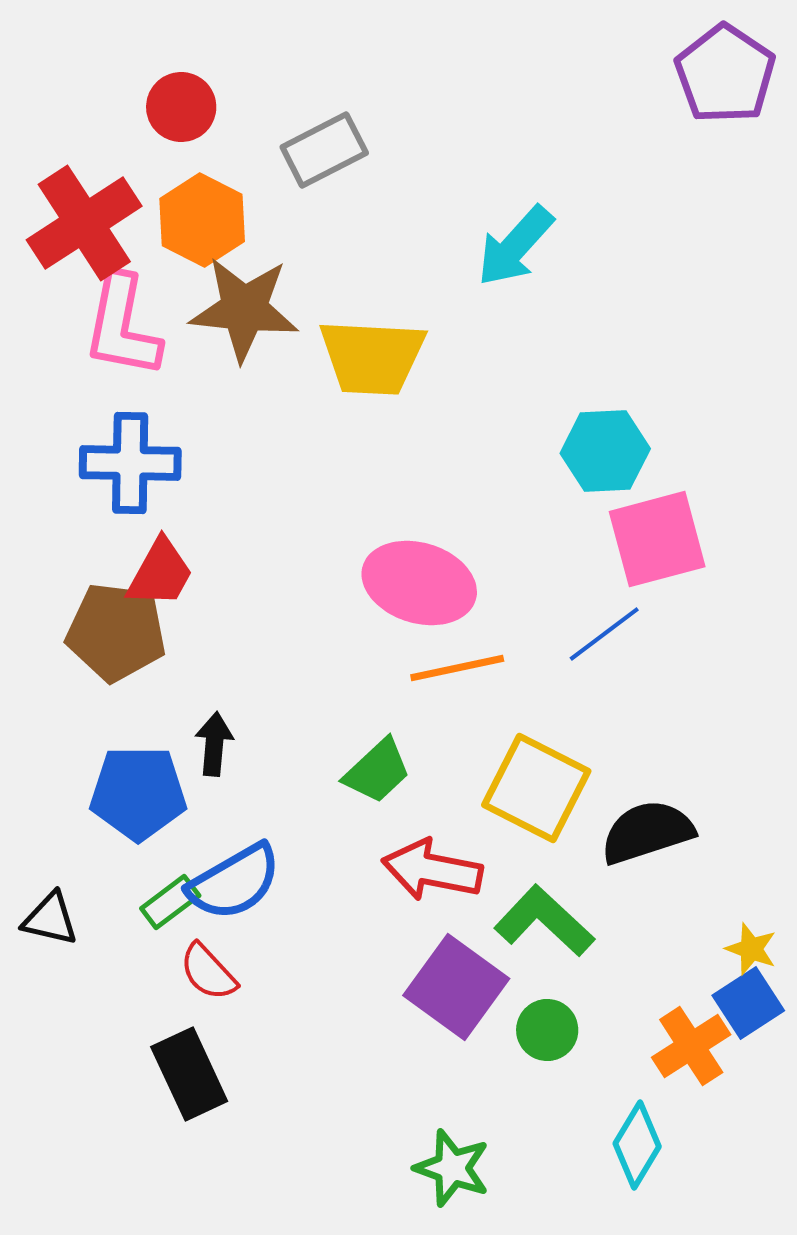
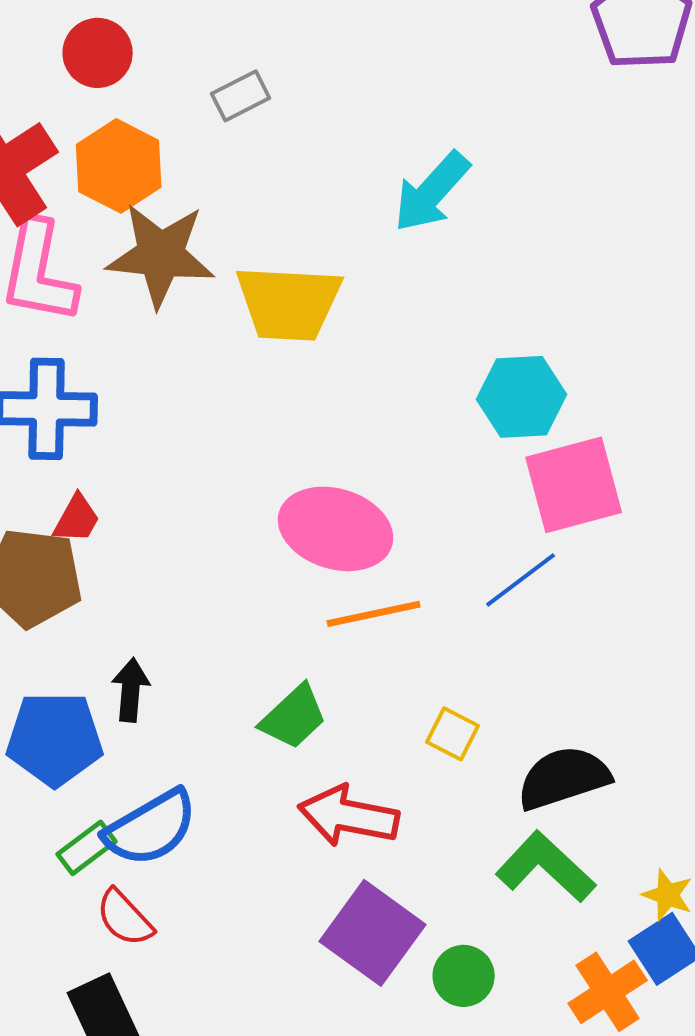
gray rectangle: (324, 150) -> (241, 96), size x0.7
red trapezoid: (160, 573) -> (77, 519), size x0.7
yellow square: (536, 788) -> (453, 734), size x0.5
green L-shape: (544, 921) -> (546, 867), moved

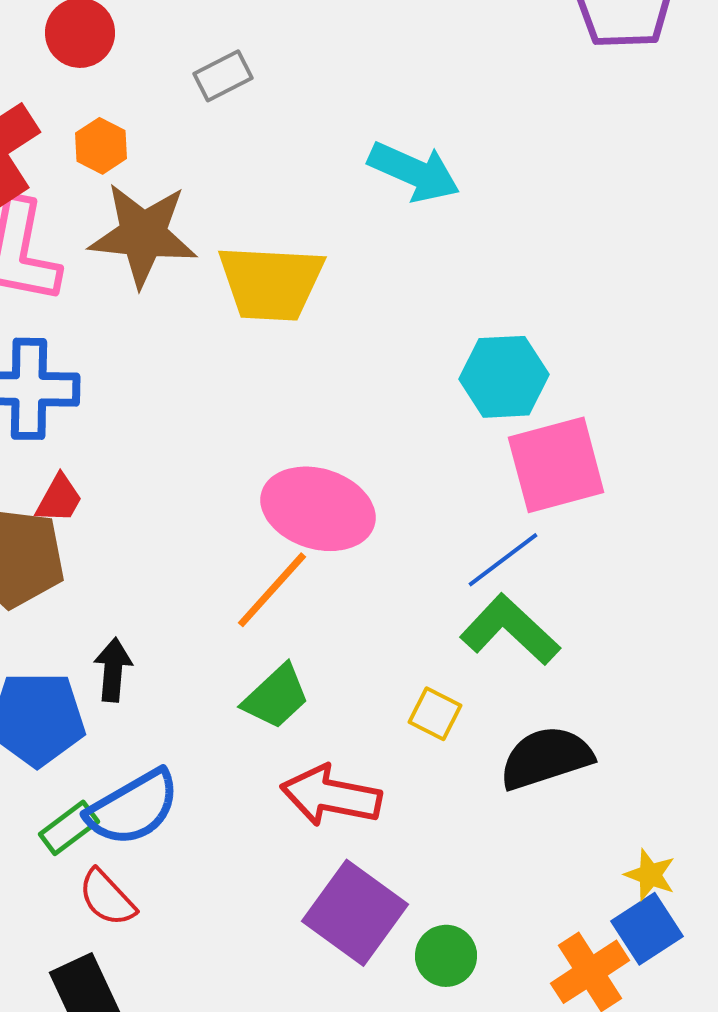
orange hexagon: (119, 166) -> (101, 146), size x0.6
cyan arrow: (432, 192) -> (414, 172), turned -108
orange line: (374, 614) -> (272, 590), moved, turned -36
green L-shape: (546, 867) -> (510, 630), moved

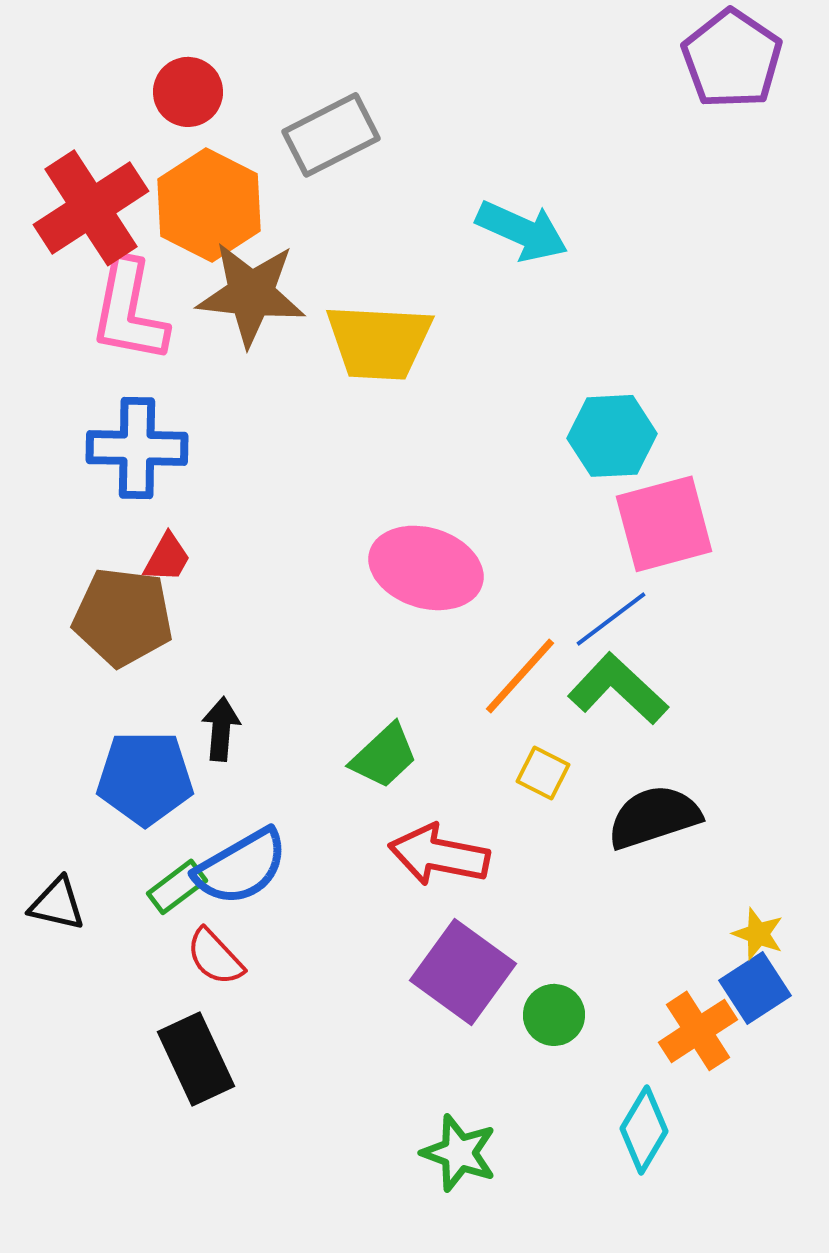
gray rectangle: (223, 76) -> (331, 135), size x1.6
orange hexagon: (101, 146) -> (209, 205), size x2.0
orange line: (272, 590) -> (520, 676), moved

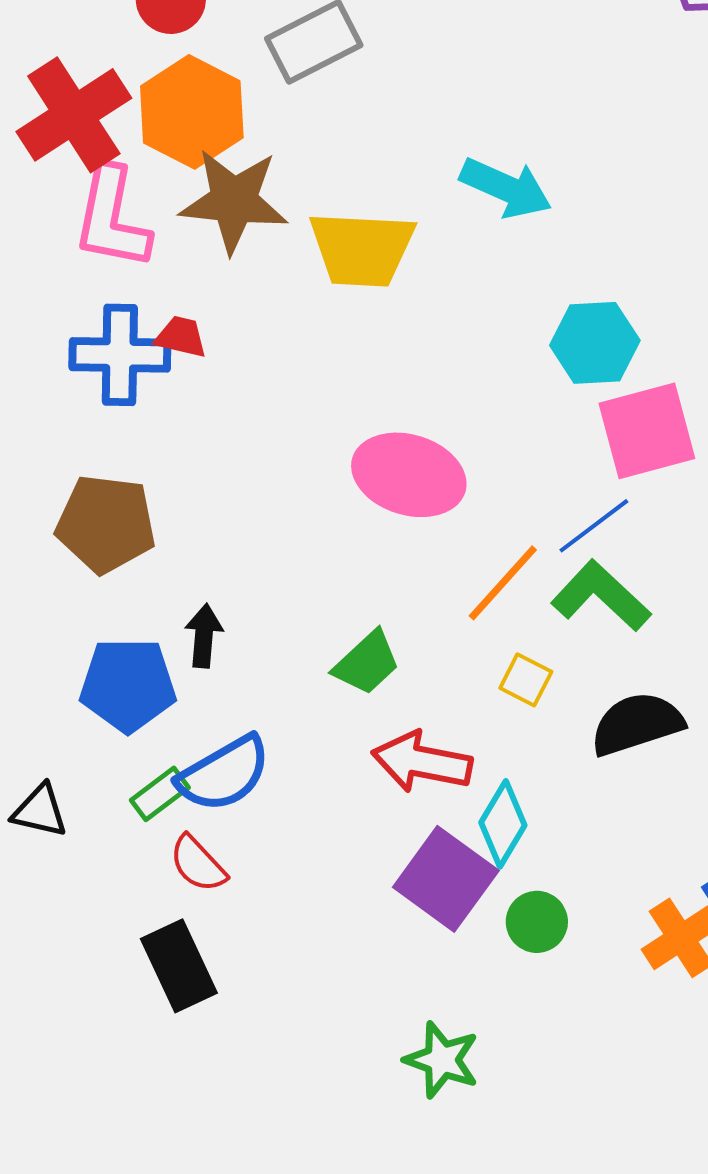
cyan arrow: (522, 231) -> (506, 188), moved
red trapezoid: (167, 558) -> (181, 337), moved, turned -106
cyan diamond: (644, 1130) -> (503, 824), moved

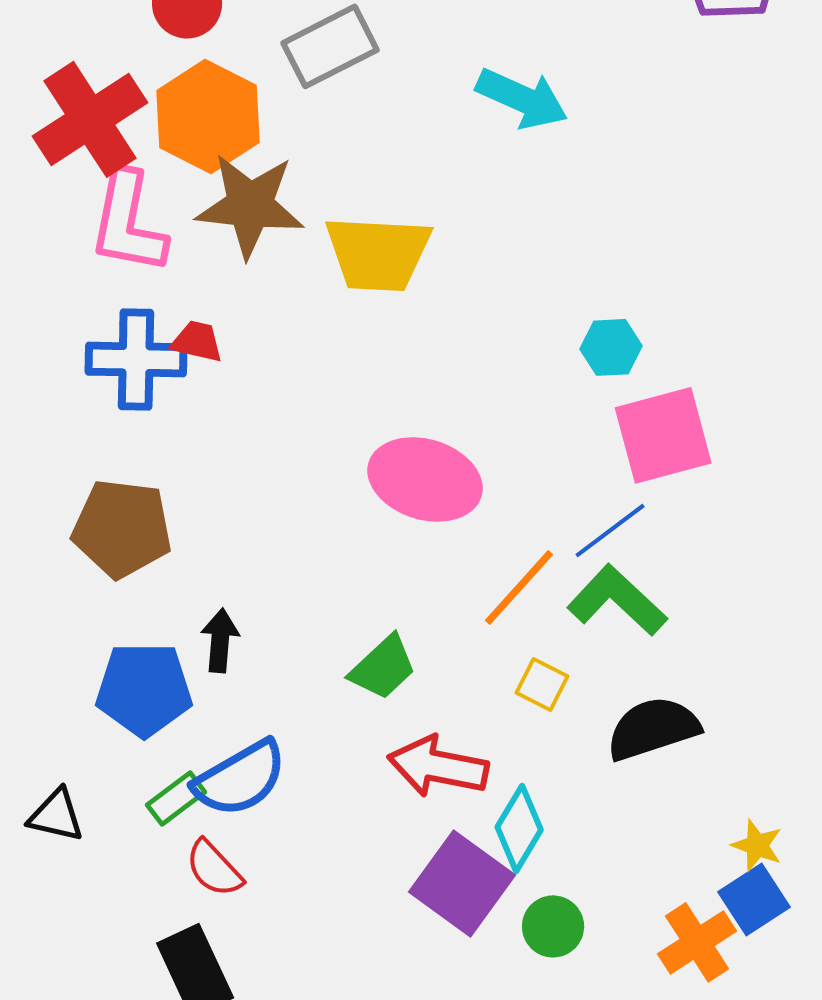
cyan arrow: (506, 188) -> (522, 98), moved
cyan hexagon: (595, 343) -> (611, 347), size x0.7

